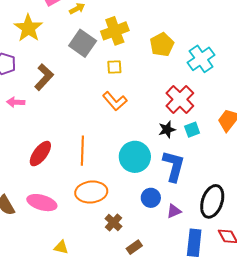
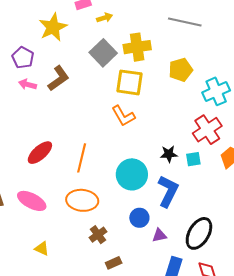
yellow square: (114, 67) -> (130, 82), size x1.8
red cross: (180, 99) -> (207, 130), moved
pink arrow: (16, 102) -> (27, 84), moved

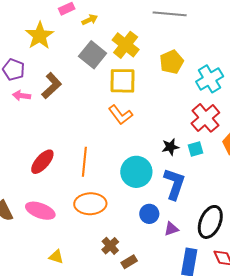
yellow cross: (137, 47) -> (126, 45), turned -36
brown cross: (98, 235) -> (110, 246), moved

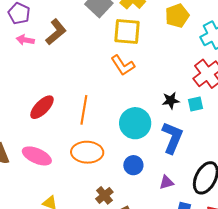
blue circle: (149, 214) -> (133, 165), moved

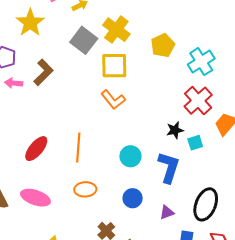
black star: (171, 100) -> (175, 130), moved
cyan square: (196, 104) -> (195, 143), moved
cyan circle: (135, 123) -> (130, 156), size x0.7
orange ellipse: (87, 152) -> (85, 189), size x0.7

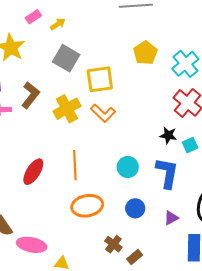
yellow cross: (116, 30) -> (67, 109), moved, turned 32
black star: (175, 130) -> (168, 135), turned 30
orange ellipse: (85, 189) -> (87, 206), size x1.4
pink ellipse: (35, 198) -> (32, 245), moved

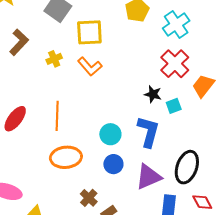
yellow cross: (67, 109) -> (54, 59), size x0.6
cyan circle: (128, 167) -> (110, 134), moved
purple triangle: (171, 218) -> (148, 177), size x1.8

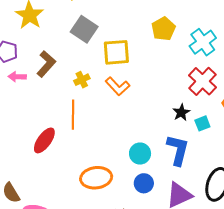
black star: (153, 94) -> (181, 112), turned 30
orange line: (57, 116) -> (73, 115), moved

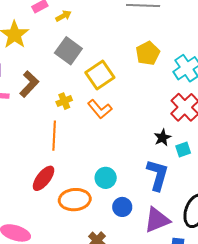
yellow square: (116, 52) -> (100, 75), turned -32
red ellipse: (44, 140) -> (44, 178), moved
cyan circle: (140, 154) -> (106, 178), moved

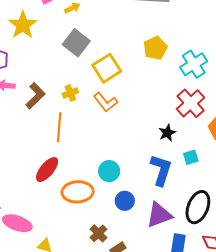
brown L-shape: (29, 84) -> (35, 96), moved
cyan square: (183, 149) -> (191, 157), moved

